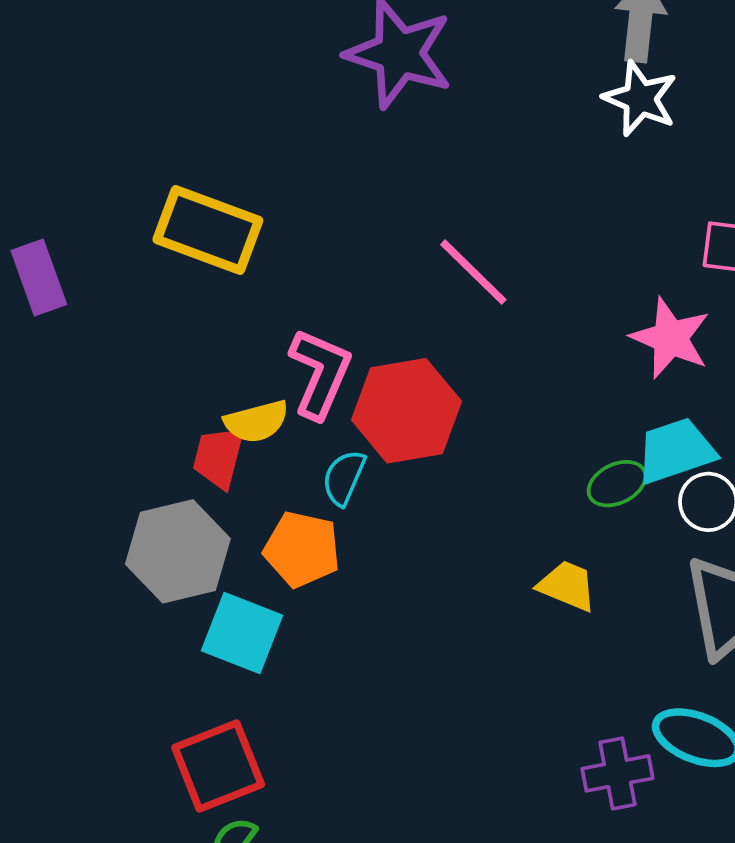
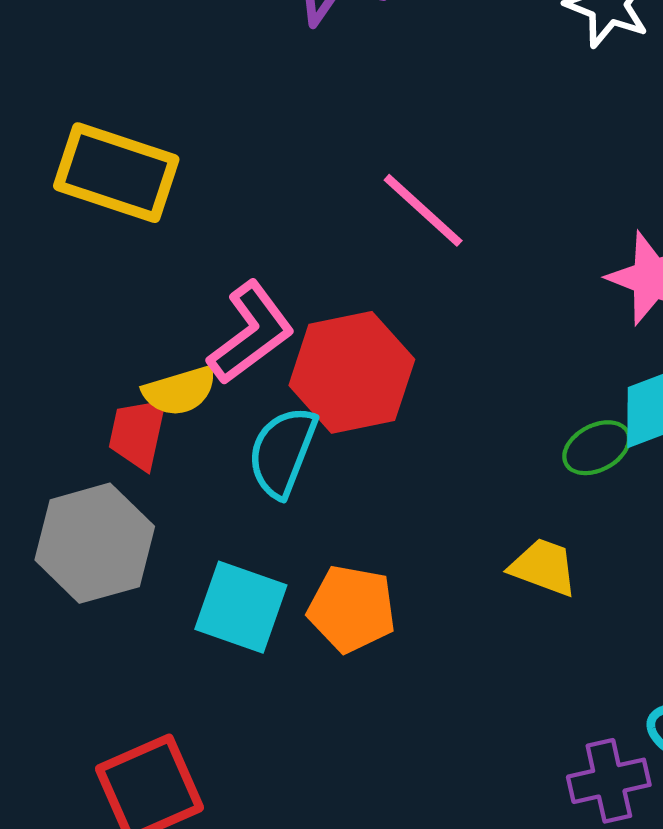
pink L-shape: (320, 373) -> (251, 333), turned 32
cyan semicircle: (344, 478) -> (282, 452), size x1.4
orange pentagon: (302, 549) -> (352, 609), moved
cyan square: (242, 633) -> (241, 607), moved

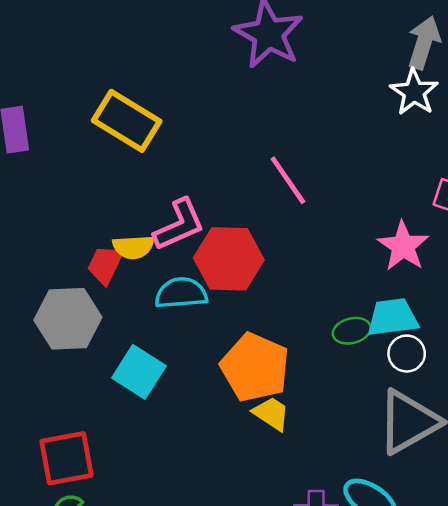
cyan semicircle: (282, 452) -> (181, 293), turned 51
yellow trapezoid: (544, 567) -> (271, 414), moved
orange pentagon: (352, 609) -> (255, 367), moved, size x1.4

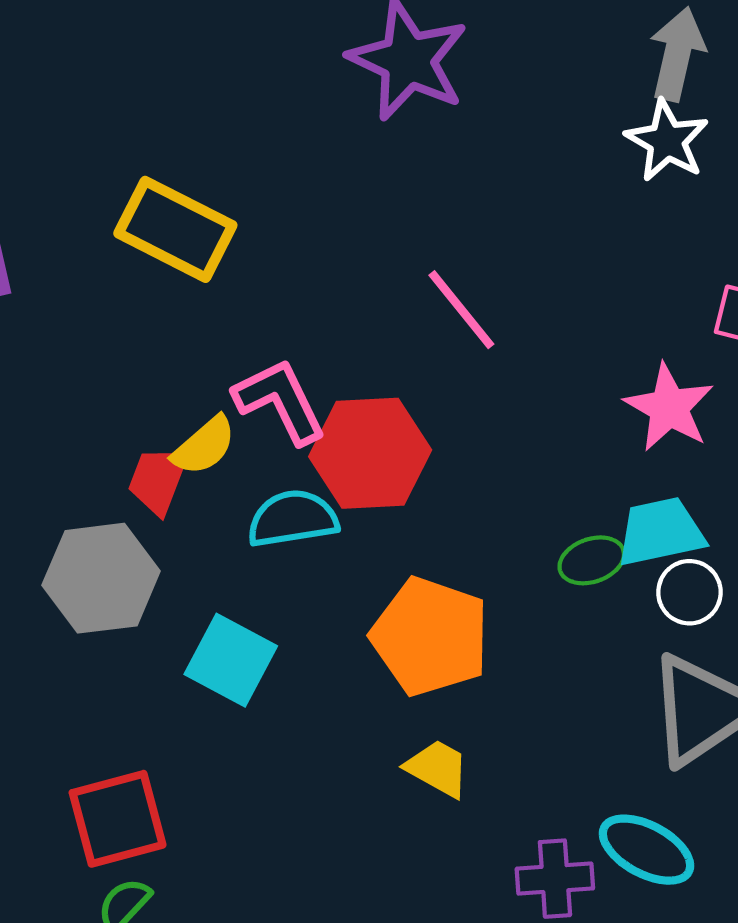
pink L-shape: (179, 225) -> (280, 401), turned -88
yellow semicircle: (133, 247) -> (204, 446), turned -33
yellow trapezoid: (271, 414) -> (438, 768), moved

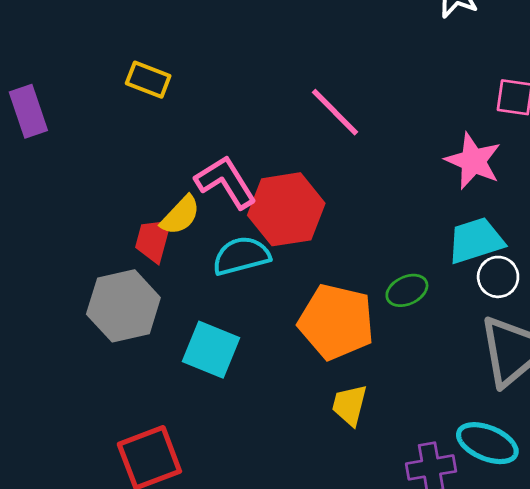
yellow rectangle: (175, 229) -> (148, 80), size x0.6
green ellipse: (592, 560) -> (407, 290), moved
yellow trapezoid: (438, 768) -> (349, 405), turned -99

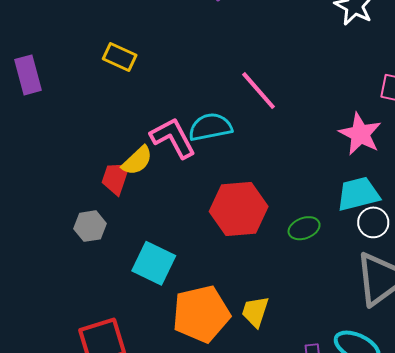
red hexagon: (286, 209) -> (239, 209), moved
cyan semicircle: (241, 256) -> (210, 127), moved
gray hexagon: (123, 306) -> (90, 226), size x0.6
orange pentagon: (336, 322) -> (201, 314), moved, turned -30

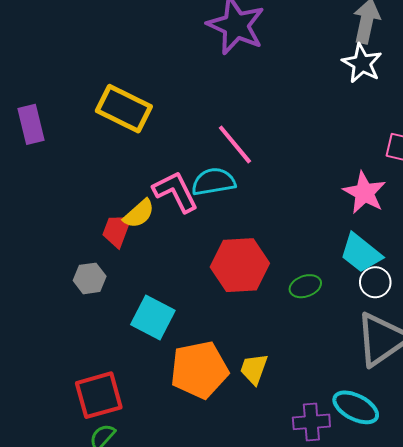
yellow rectangle: (120, 57) -> (124, 109), size x1.6
pink line: (259, 91) -> (235, 145), moved
cyan trapezoid: (358, 194) -> (361, 253), turned -129

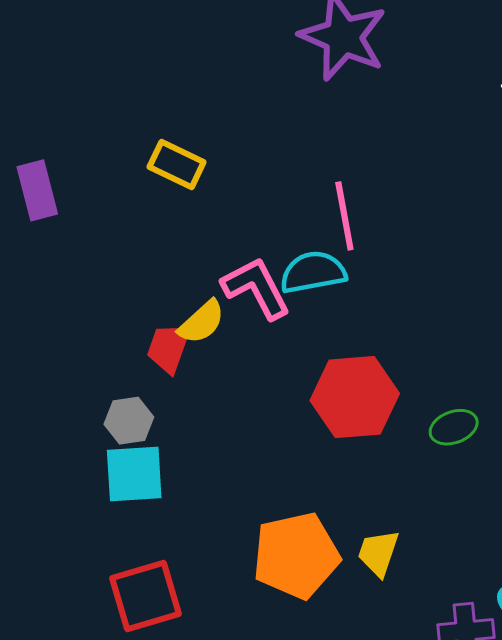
yellow rectangle: (124, 109) -> (177, 165), size x0.7
pink line: (235, 145) -> (344, 216), turned 30
cyan square: (153, 318) -> (134, 474), moved, turned -30

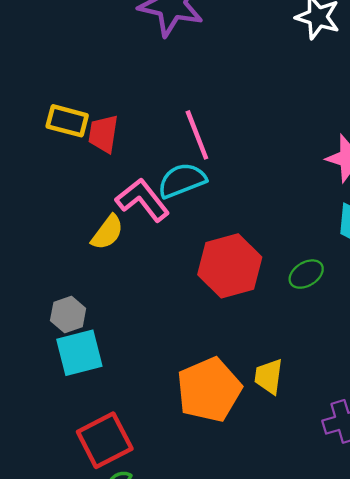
red trapezoid: (169, 348) -> (103, 134), moved

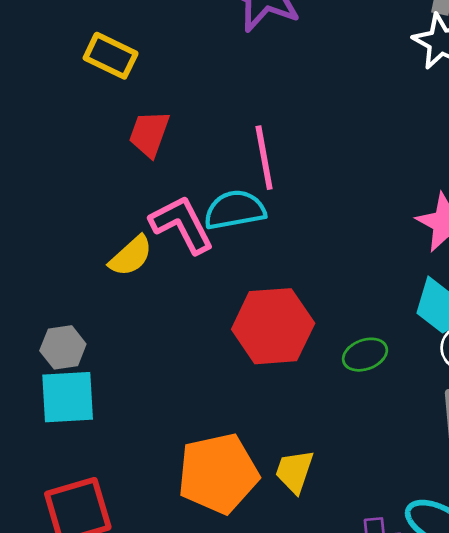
yellow rectangle: (67, 121) -> (111, 56), moved

